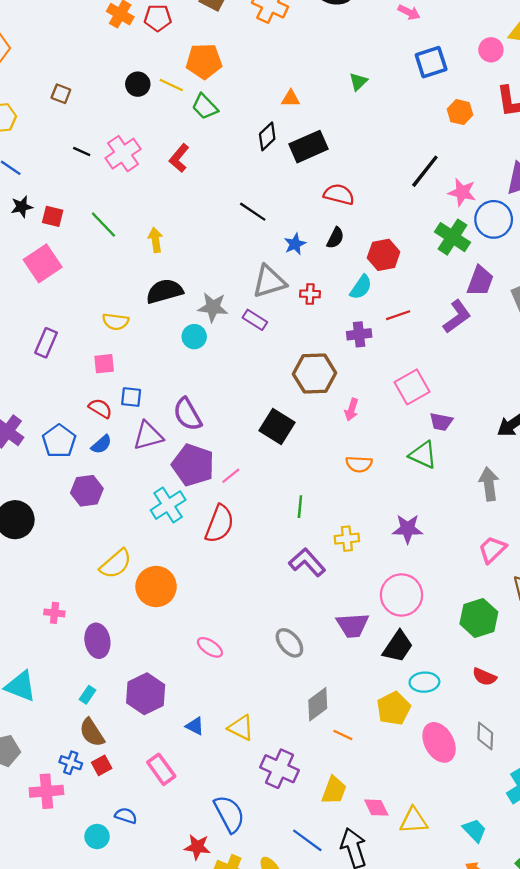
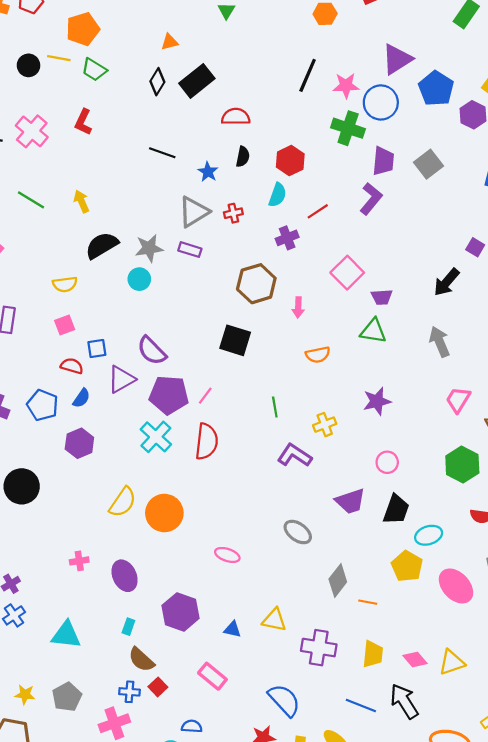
pink circle: (401, 595) -> (387, 462), size x0.6

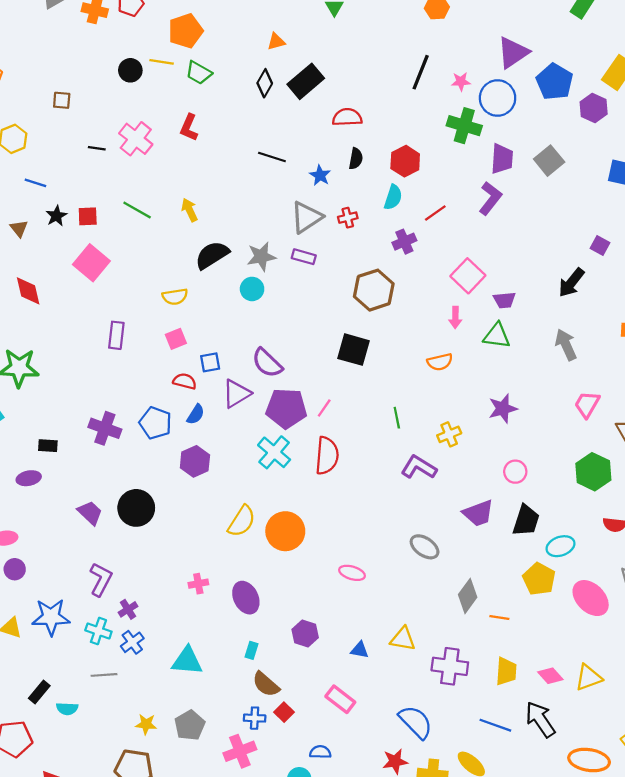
pink star: (346, 86) -> (461, 82), size x0.7
pink arrow: (298, 307) -> (455, 318), moved
purple hexagon: (180, 612) -> (305, 634), size x0.7

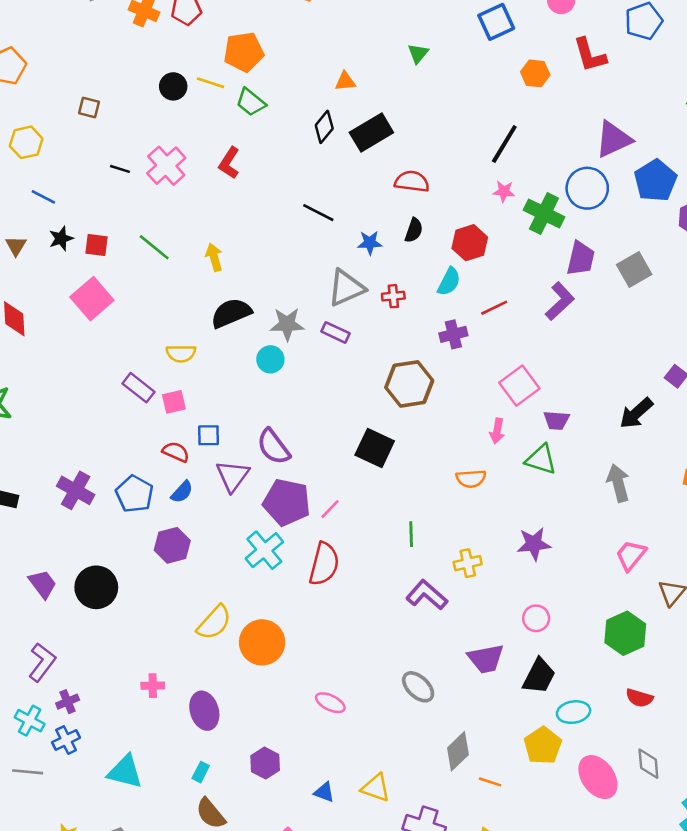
pink star: (461, 82) -> (504, 191), moved
blue star: (320, 175) -> (370, 243), turned 30
purple rectangle: (116, 335) -> (139, 388), moved, turned -68
purple triangle: (236, 394) -> (233, 476), turned -32

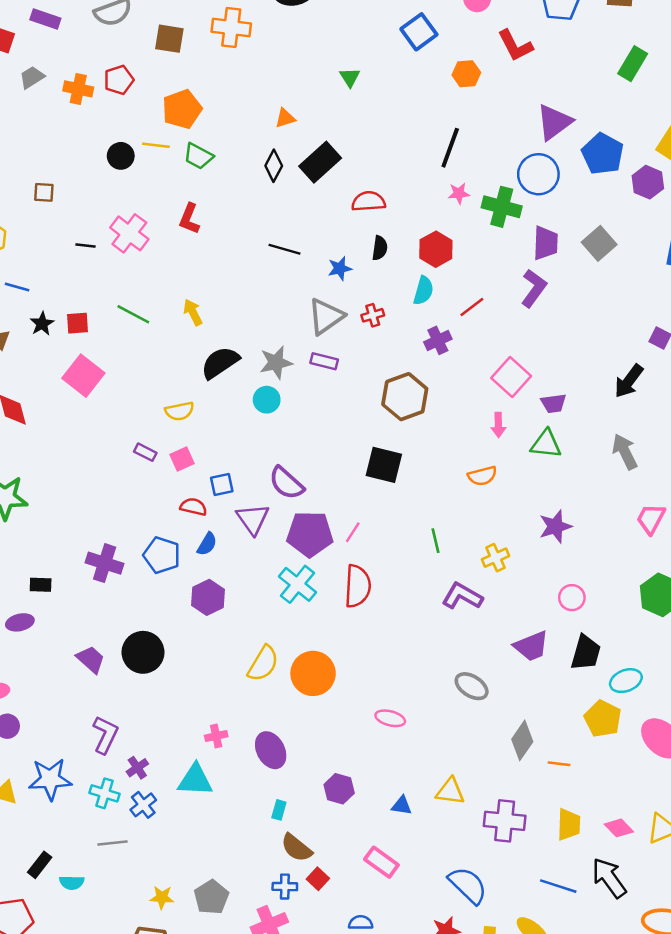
purple rectangle: (139, 388) -> (145, 452), size x0.7
cyan triangle: (125, 772) -> (195, 780), moved

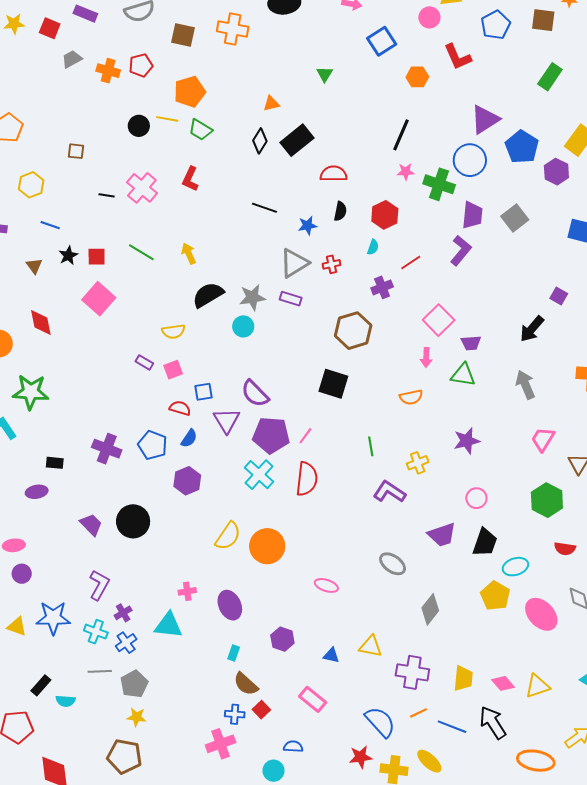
cyan semicircle: (423, 291) -> (373, 247), size x0.7
orange line: (559, 764) -> (418, 713), moved, turned -36
gray pentagon: (211, 897) -> (134, 684), moved

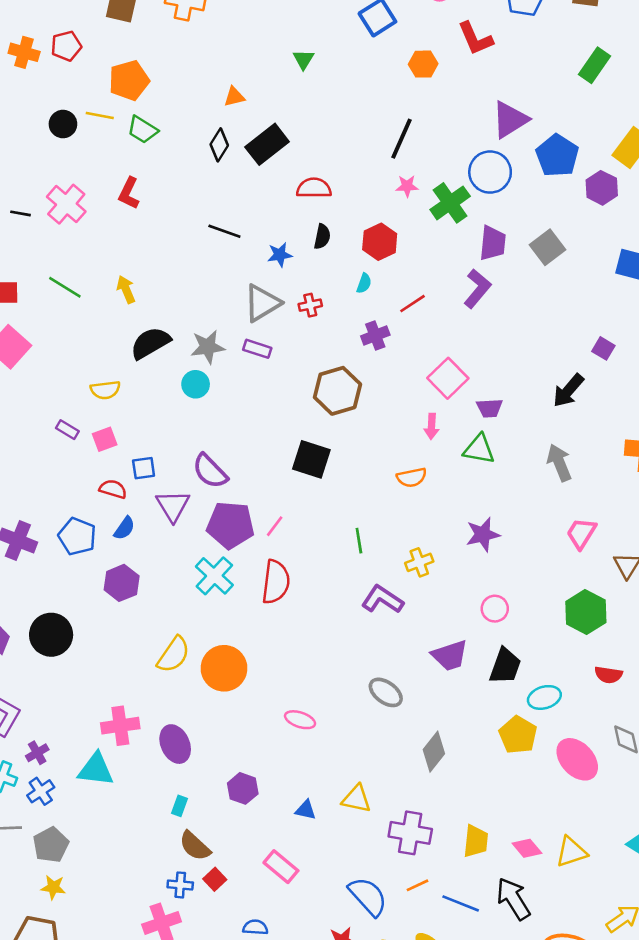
green cross: (439, 184) -> (450, 203), turned 36
pink cross: (187, 591) -> (120, 726), size x1.6

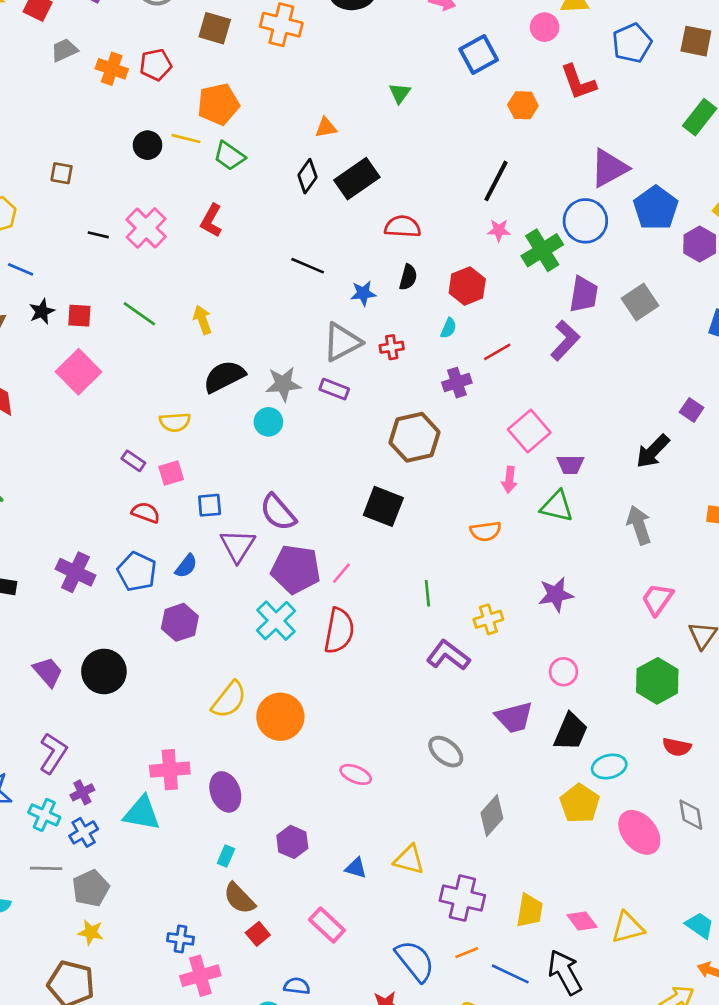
red semicircle: (113, 489) -> (146, 513), moved
blue cross: (180, 885) -> (180, 939), moved

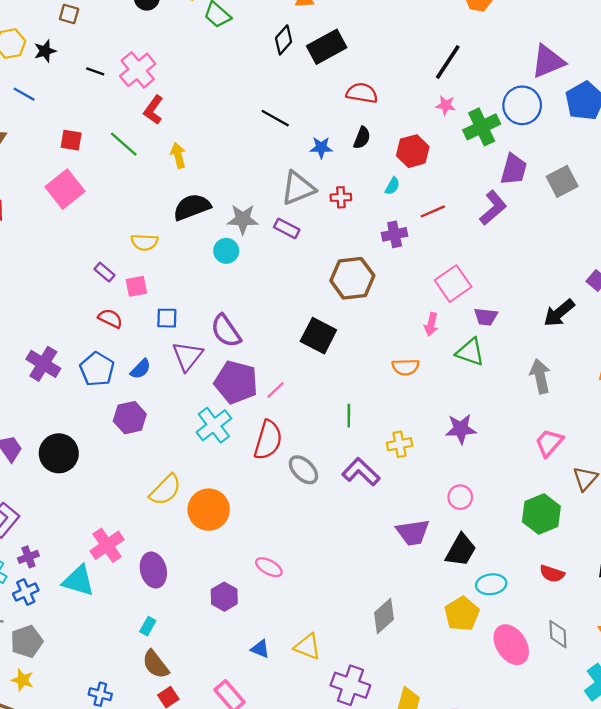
red L-shape: (211, 221) -> (153, 110), moved
black star: (42, 311) -> (45, 51), moved
gray ellipse: (446, 752) -> (303, 470), moved
pink cross: (170, 770) -> (107, 545), turned -36
purple hexagon: (292, 842) -> (224, 597), moved

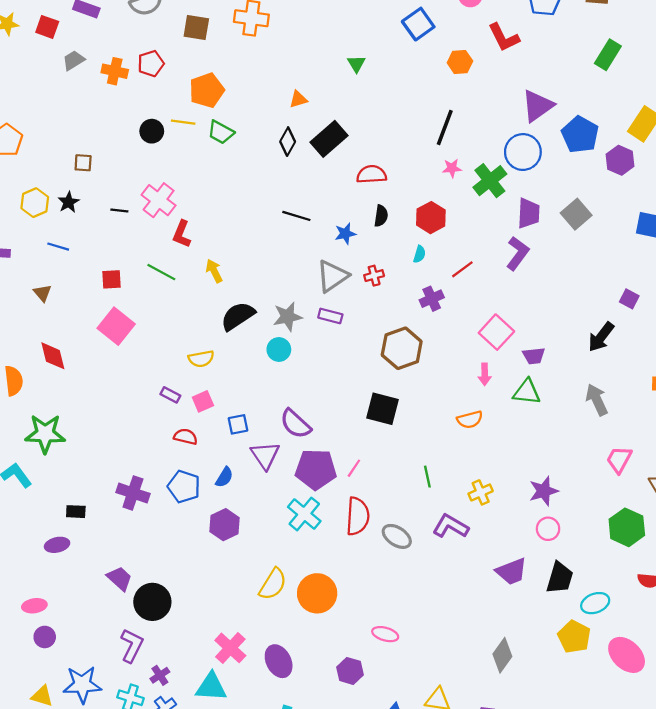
purple star: (461, 429) -> (544, 491), moved
black circle: (59, 453) -> (152, 602), moved

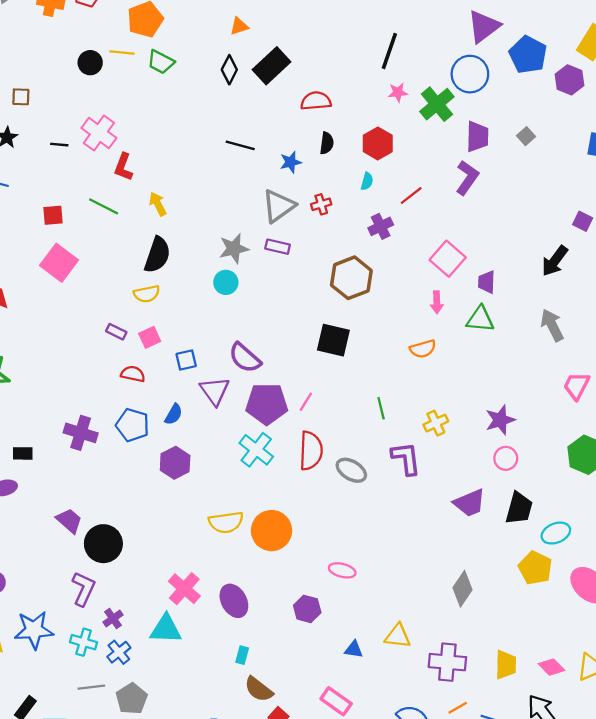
gray square: (576, 214) -> (526, 136), size x0.6
black semicircle: (238, 316) -> (157, 255), moved, turned 144
purple trapezoid: (534, 356) -> (487, 282), turned 100
purple L-shape: (451, 526) -> (406, 458), turned 54
yellow semicircle: (273, 584) -> (226, 522), turned 52

